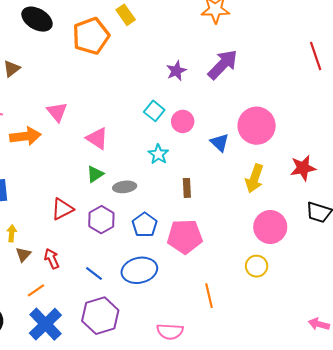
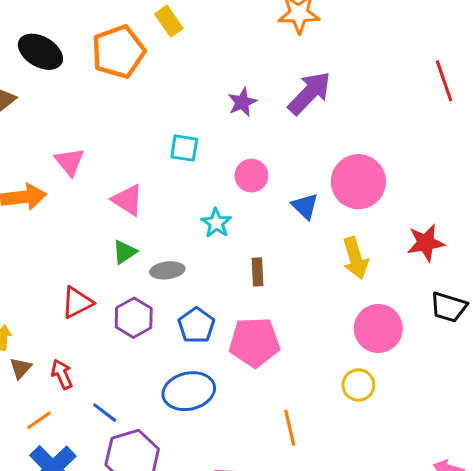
black ellipse: (37, 19) -> (40, 52), moved
cyan square: (154, 111) -> (184, 148), moved, turned -30
yellow arrow: (254, 178) -> (355, 258), turned -36
blue line: (94, 273) -> (105, 413), moved

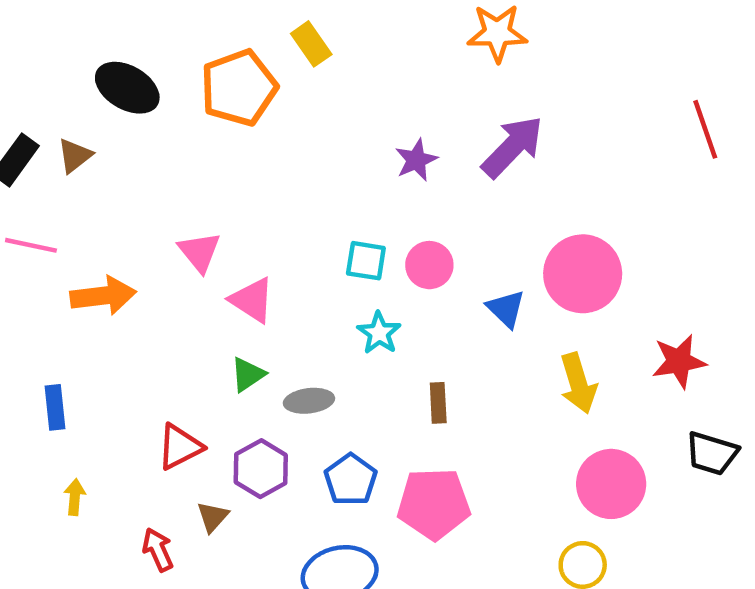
cyan square: (184, 148) -> (366, 261), moved
pink triangle: (70, 162) -> (200, 252), moved
brown triangle: (21, 368) -> (213, 517), moved

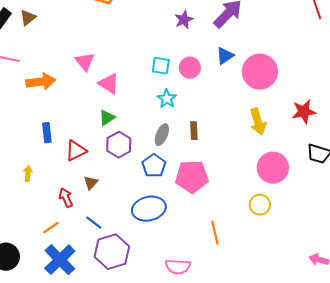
blue triangle: (506, 309) -> (225, 56), moved, turned 42
gray ellipse: (309, 401) -> (162, 135), moved, turned -60
blue rectangle: (55, 407) -> (47, 133), moved
purple hexagon: (261, 469) -> (119, 145), moved

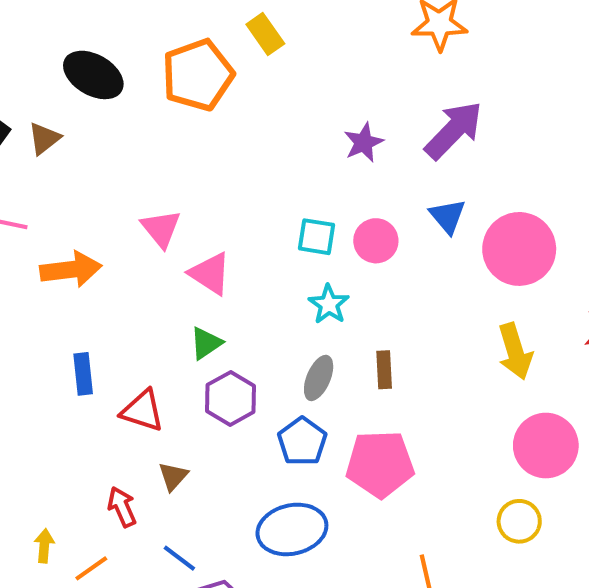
blue triangle: (225, 56) -> (448, 216), turned -36
red triangle: (76, 151) -> (142, 411), turned 45
yellow arrow: (28, 174) -> (44, 546), moved

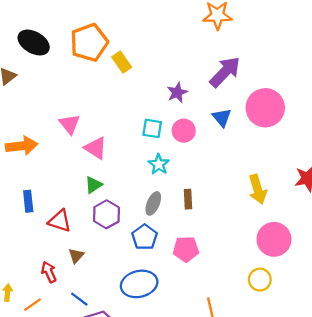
yellow rectangle: (265, 34) -> (122, 62), moved
purple star: (364, 143) -> (177, 93), moved
pink circle: (519, 249) -> (265, 108), moved
pink pentagon: (380, 464) -> (186, 249), size x0.7

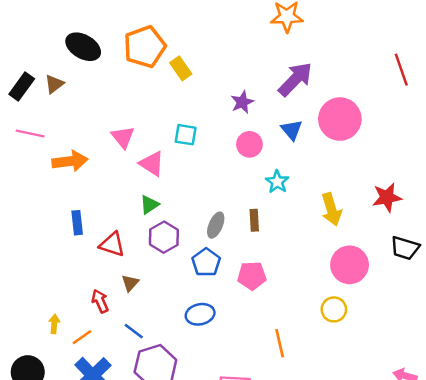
cyan square: (152, 128) -> (186, 135), moved
cyan star: (159, 164) -> (277, 182), moved
blue ellipse: (139, 284) -> (200, 314), size x0.7

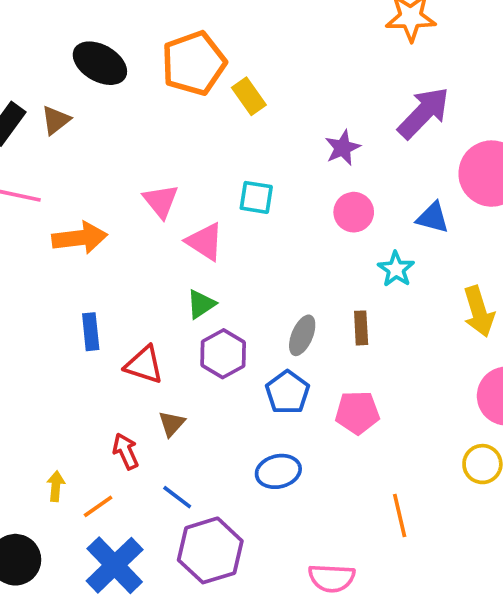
blue triangle: (292, 130) -> (433, 218), moved, turned -35

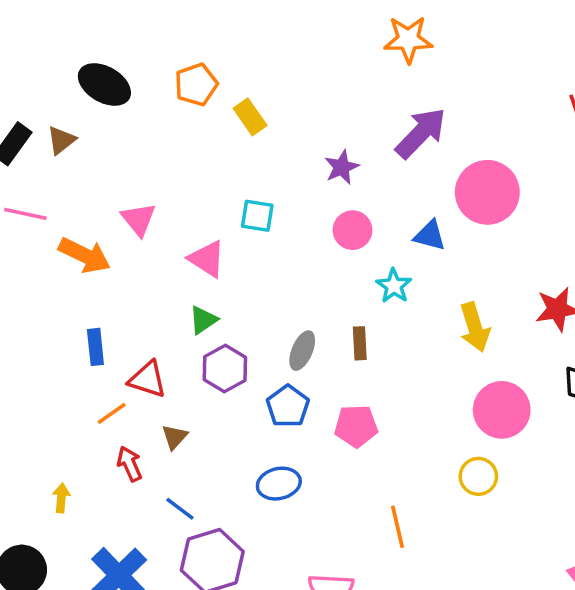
orange pentagon: (194, 63) -> (196, 84), size x0.7
pink triangle: (161, 201) -> (139, 219), moved
orange arrow: (80, 238) -> (85, 255), turned 33
orange line: (98, 506) -> (112, 413), moved

